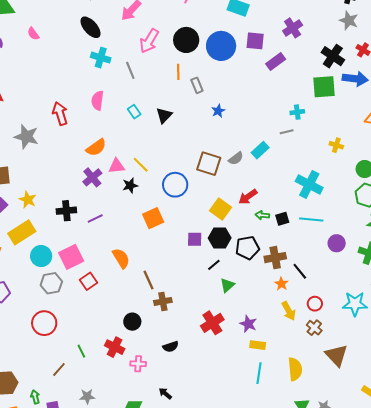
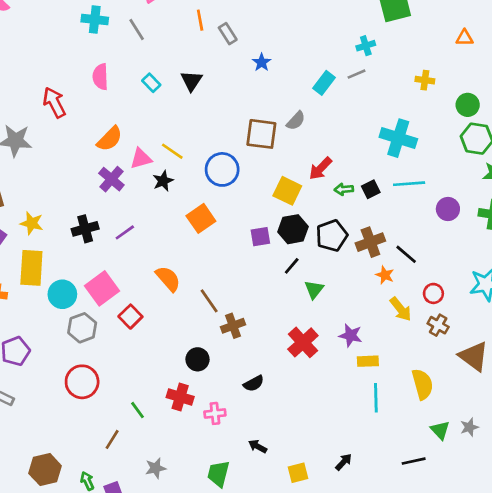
cyan rectangle: (260, 150) -> (324, 83), moved
yellow rectangle: (22, 232) -> (31, 268), turned -44

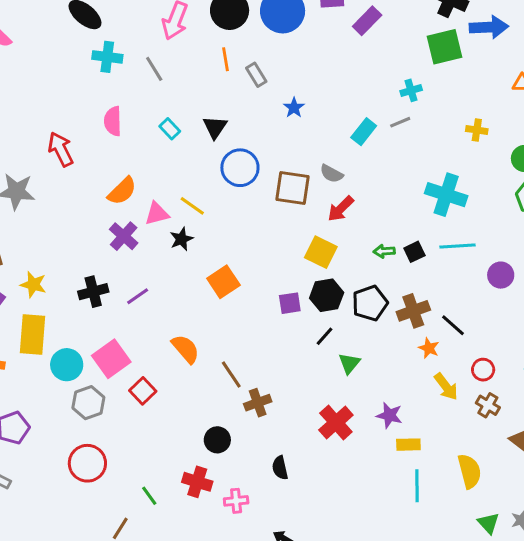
gray semicircle: (296, 121) -> (331, 174), turned 75
red arrow: (320, 168) -> (341, 209), moved
blue circle: (222, 169) -> (240, 168), moved
black semicircle: (254, 383) -> (280, 468), turned 105

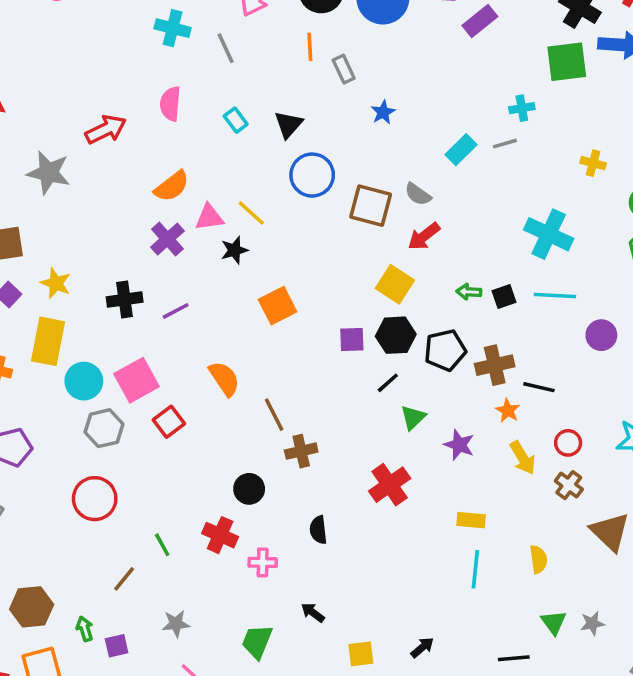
red arrow: (61, 149) -> (106, 129), turned 84
black line: (453, 325) -> (539, 387), turned -35
purple star: (389, 415) -> (459, 445), moved
yellow semicircle: (469, 471) -> (538, 559), size x0.7

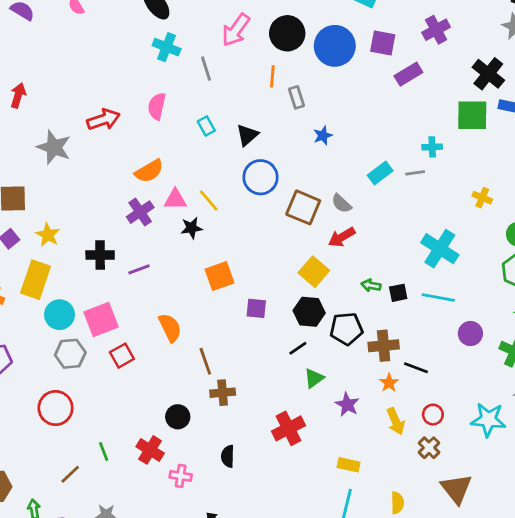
purple square: (352, 339) -> (256, 308), moved

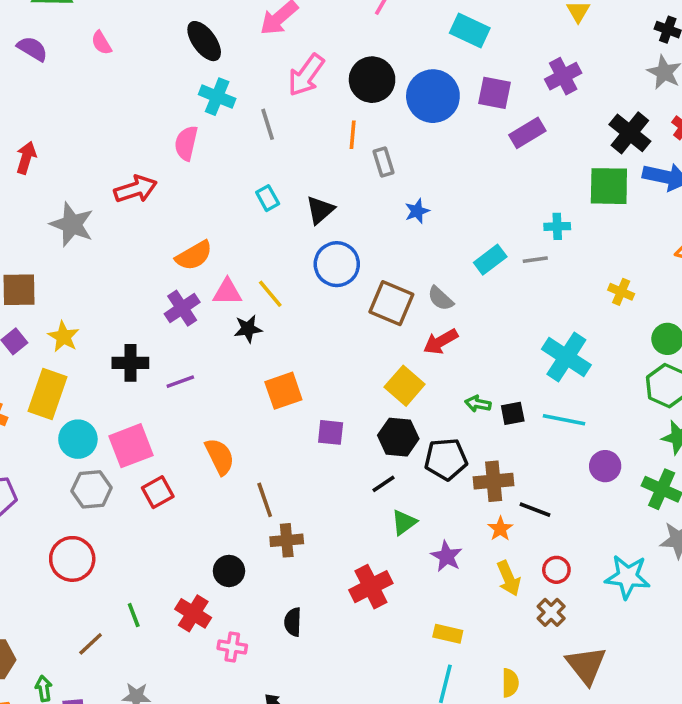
pink semicircle: (157, 106) -> (186, 143), moved

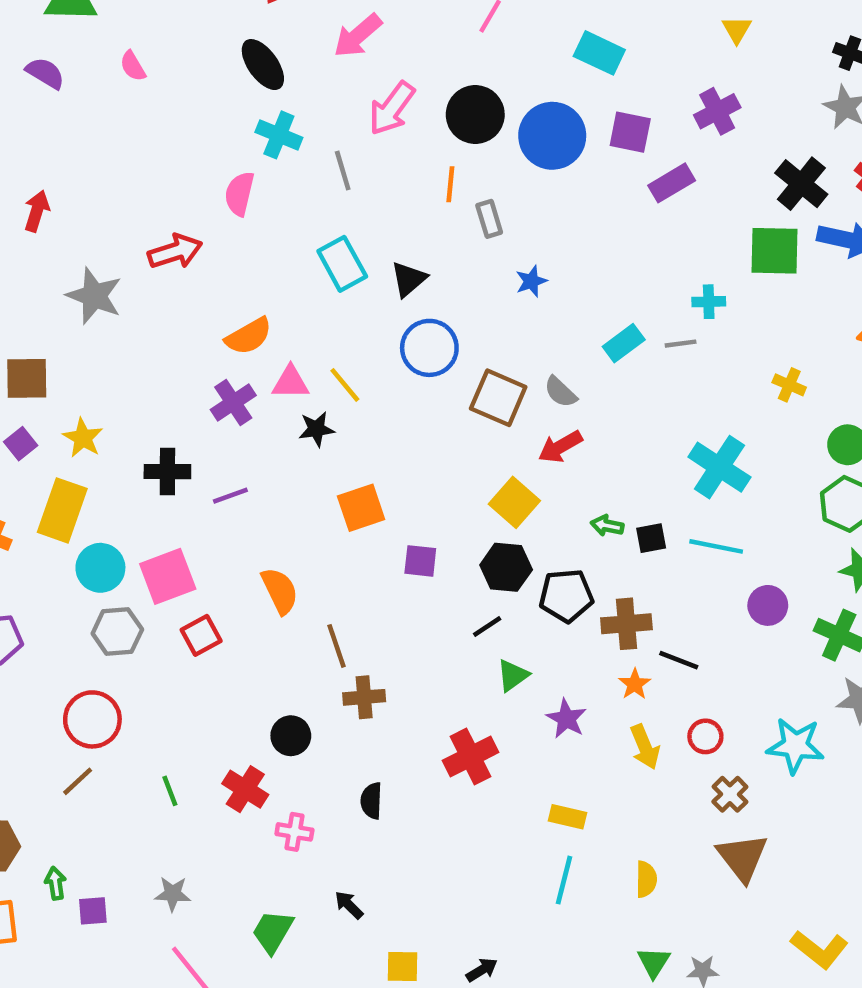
cyan rectangle: (268, 198) -> (342, 264), size x1.6
brown cross: (551, 612) -> (730, 794), moved
brown line: (91, 644) -> (78, 781), moved

